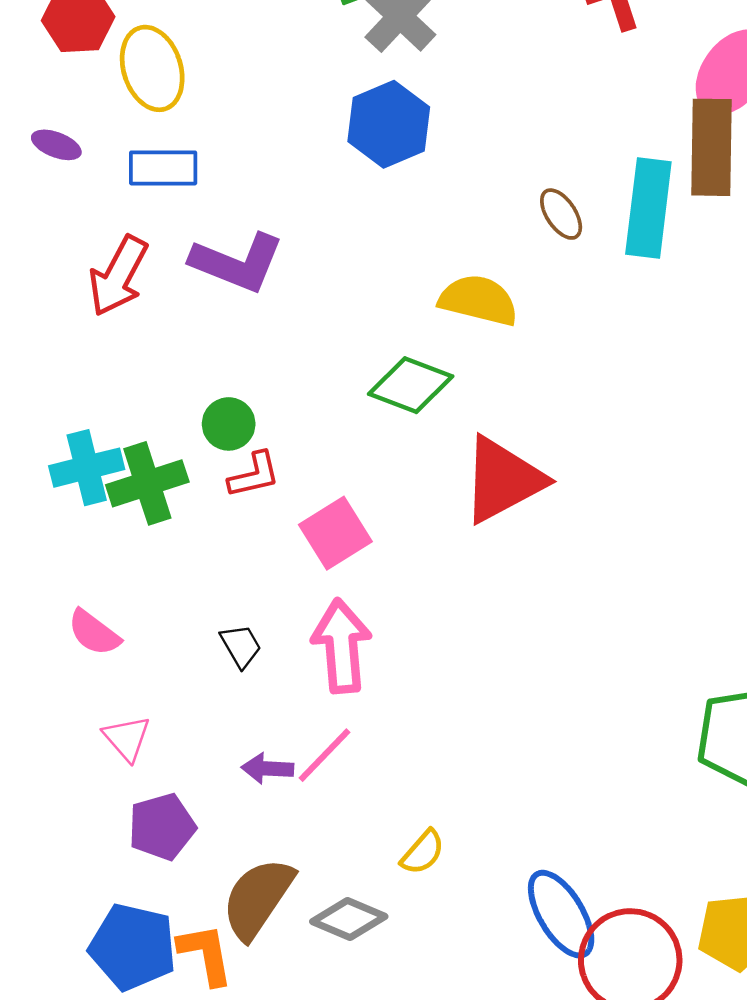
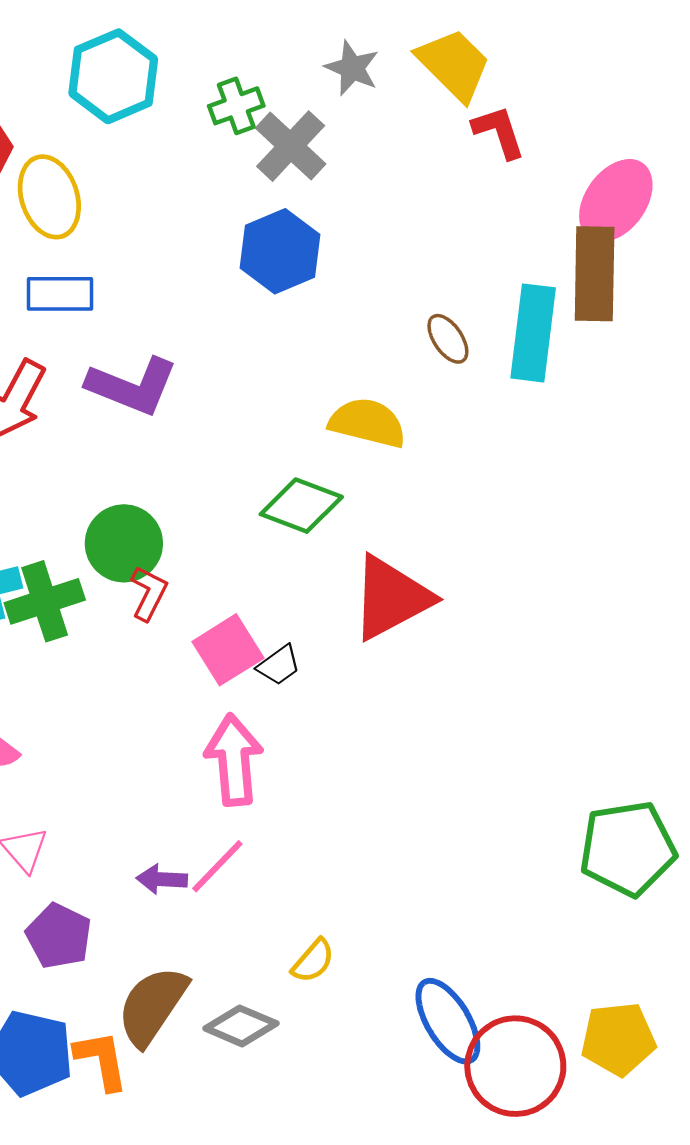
green circle: (229, 424) -> (124, 543), size x1.5
red L-shape: (254, 475) -> (149, 593), turned -50
black trapezoid: (241, 646) -> (279, 665), moved, turned 84
purple pentagon: (162, 827) -> (59, 936), turned -30

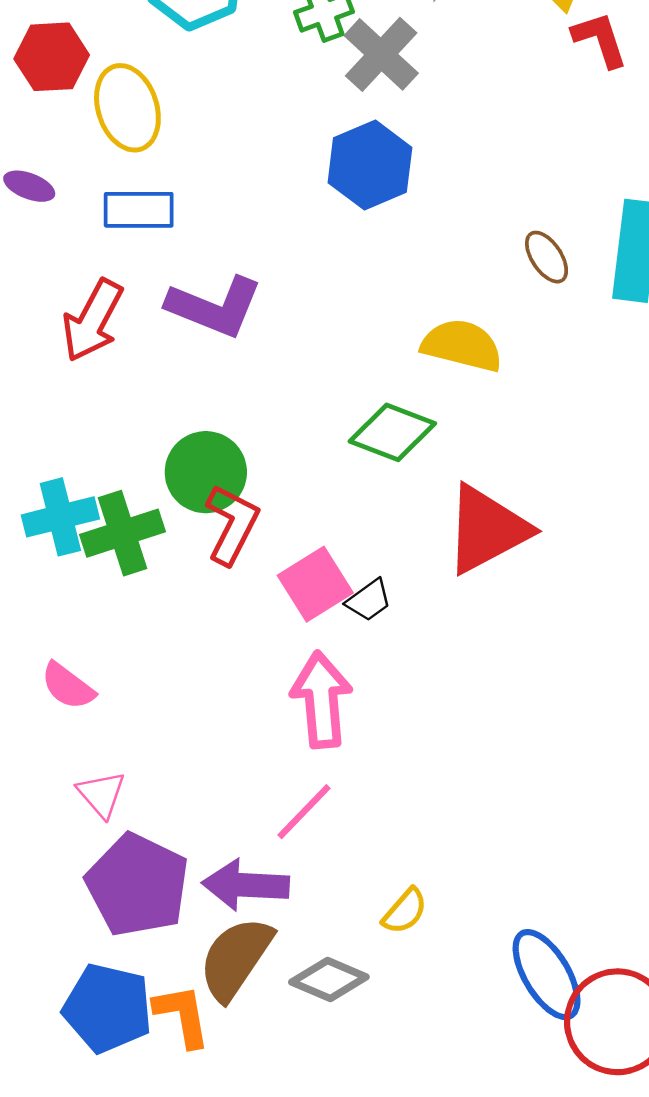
red L-shape: (149, 593) -> (232, 524), size x1.4
purple arrow: (162, 879) -> (246, 885), moved, size x1.6
purple pentagon: (59, 936) -> (137, 885), size x1.5

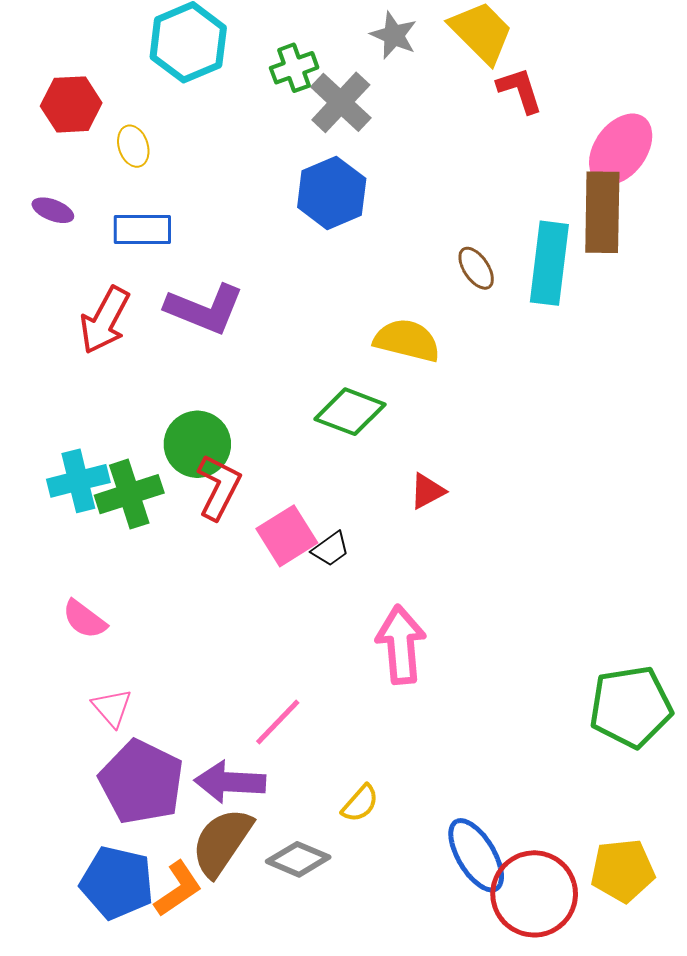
yellow ellipse: (127, 108) -> (133, 146), size x0.6
red triangle: (487, 529) -> (427, 491), size x0.5
pink arrow: (321, 700) -> (401, 645), moved
orange L-shape: (182, 1016) -> (178, 889), turned 66

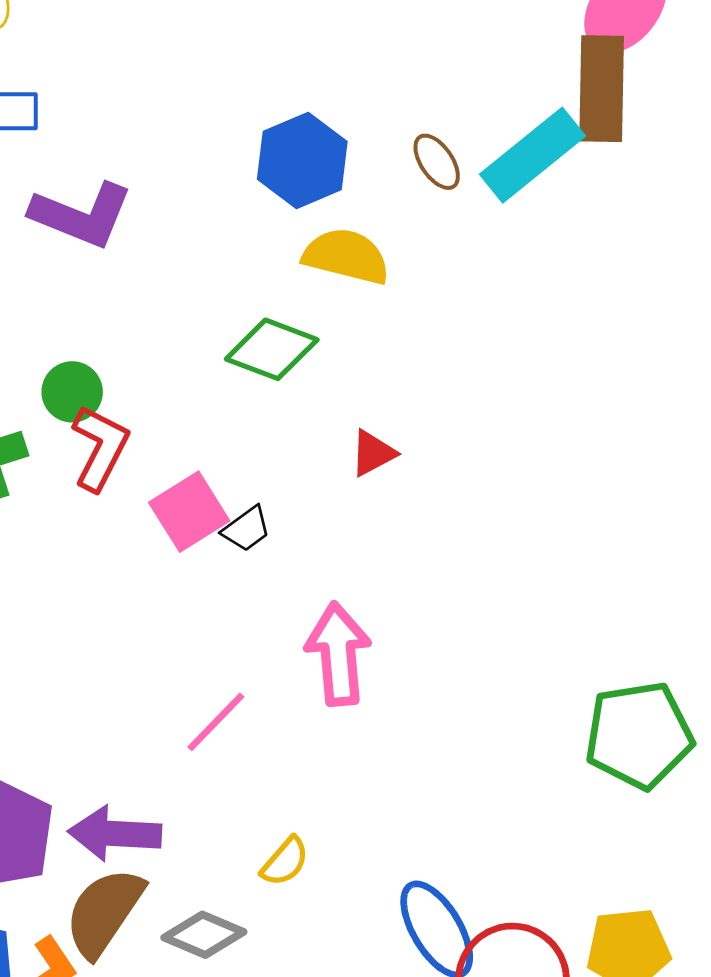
blue hexagon: (332, 193) -> (302, 160), moved
cyan rectangle: (549, 263) -> (532, 155), turned 44
green circle: (197, 444) -> (72, 392), size x0.7
pink line: (278, 722) -> (216, 722), moved

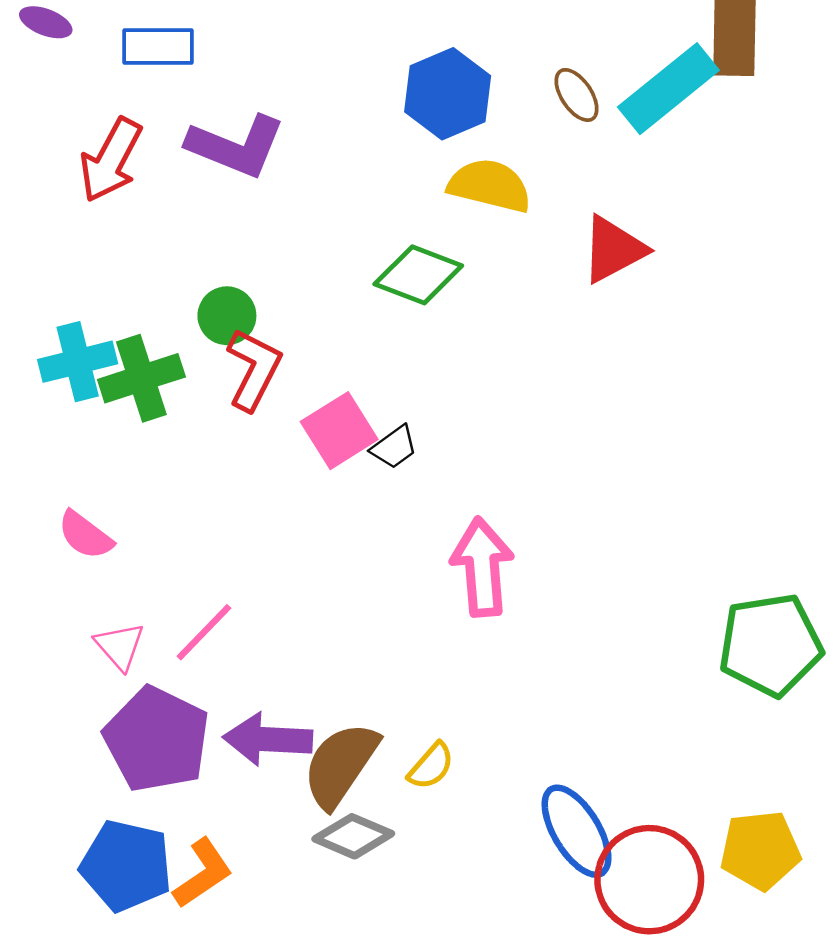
red triangle: (373, 453) -> (614, 249), moved, size x1.5
pink line: (216, 722) -> (204, 632), moved
brown semicircle: (104, 912) -> (340, 765), moved

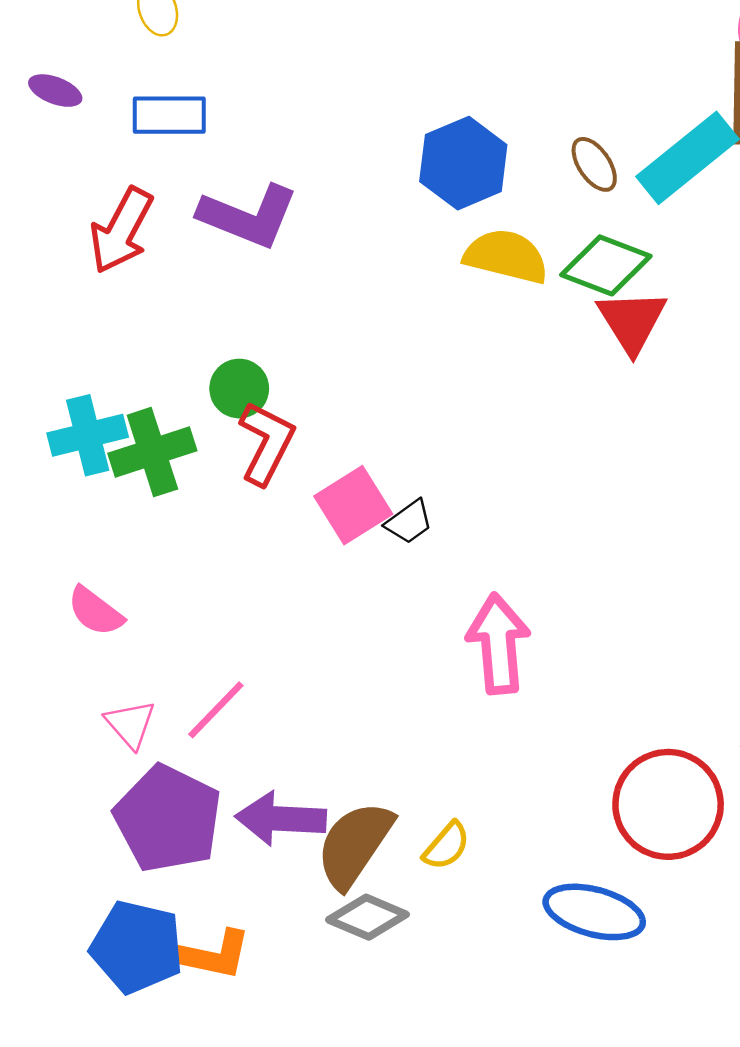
red triangle: (614, 249) -> (632, 321), turned -34
green diamond: (418, 275) -> (606, 265), moved
blue ellipse: (577, 831) -> (594, 912), turned -44
orange L-shape: (203, 873) -> (215, 955), turned 46
red circle: (649, 880) -> (668, 804), moved

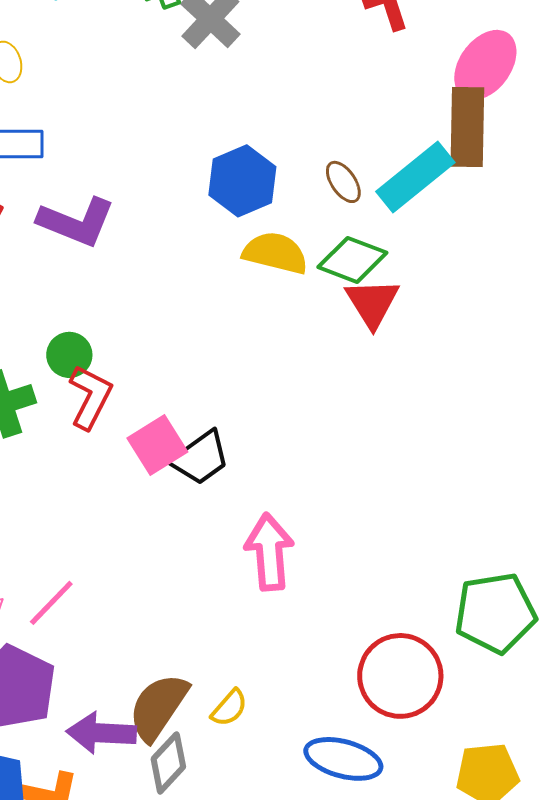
black trapezoid: (409, 522) -> (200, 458), size x1.6
purple arrow: (281, 819) -> (101, 733), moved
gray diamond: (367, 917) -> (168, 763), turned -70

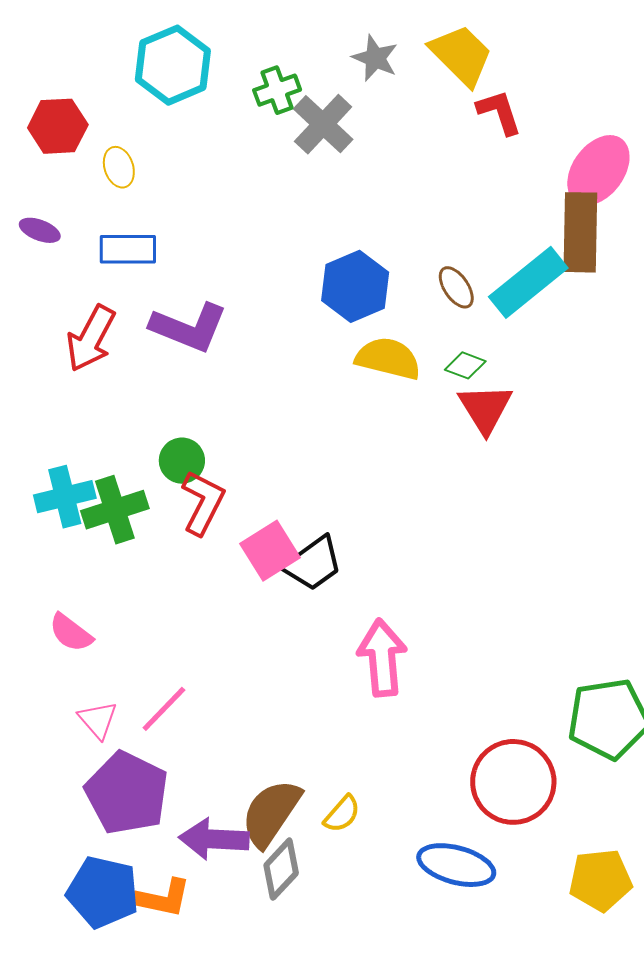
green diamond: (352, 260) -> (465, 365), size x0.6

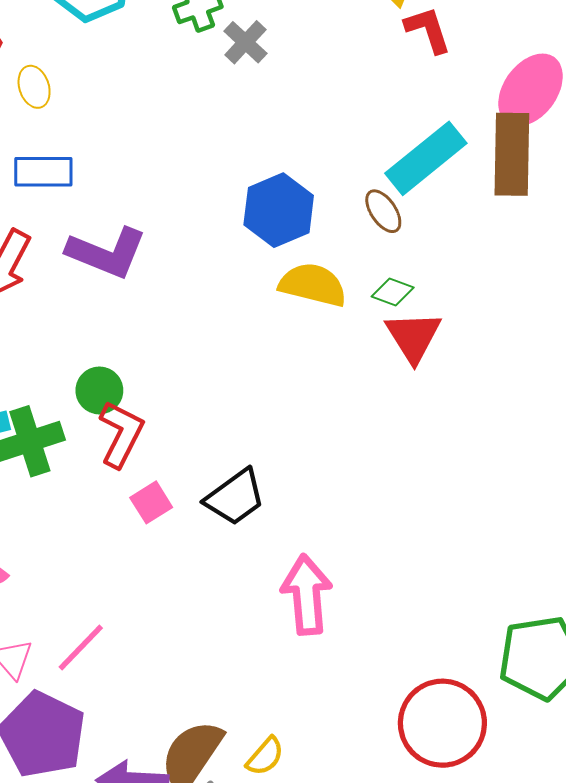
gray cross: (323, 124) -> (245, 42), size x0.7
cyan rectangle: (528, 282) -> (426, 158), moved
pink square: (270, 551) -> (151, 502), moved, size x0.7

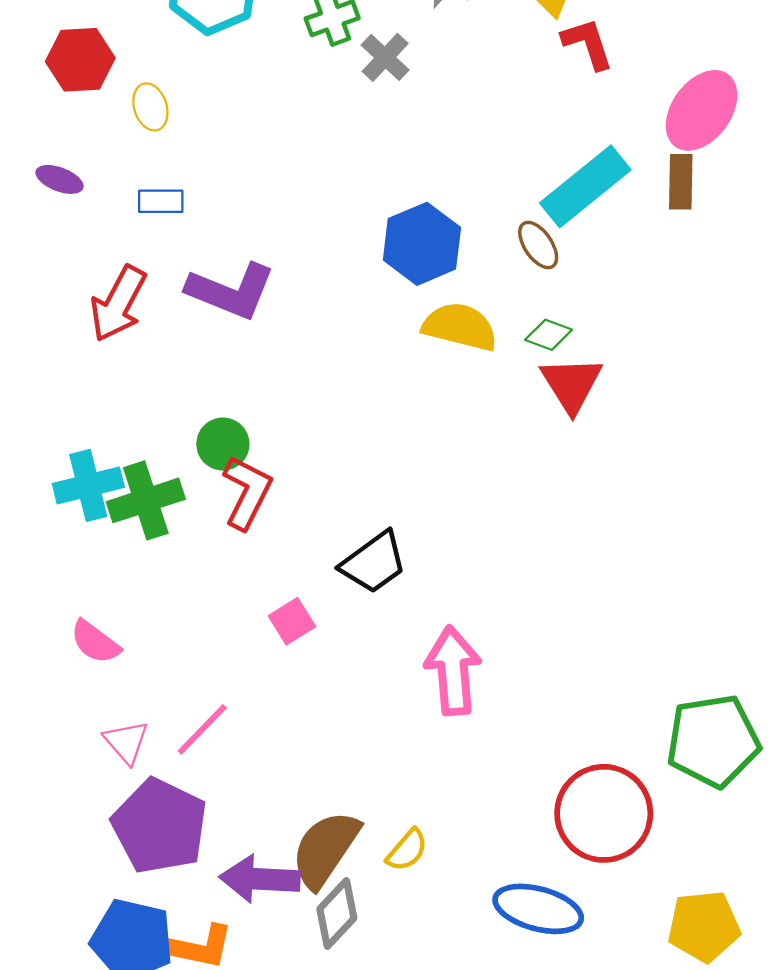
brown rectangle: (512, 154) -> (681, 182), size x0.6
blue rectangle: (43, 172) -> (161, 201), size x0.7
pink square: (151, 502) -> (292, 621), moved

